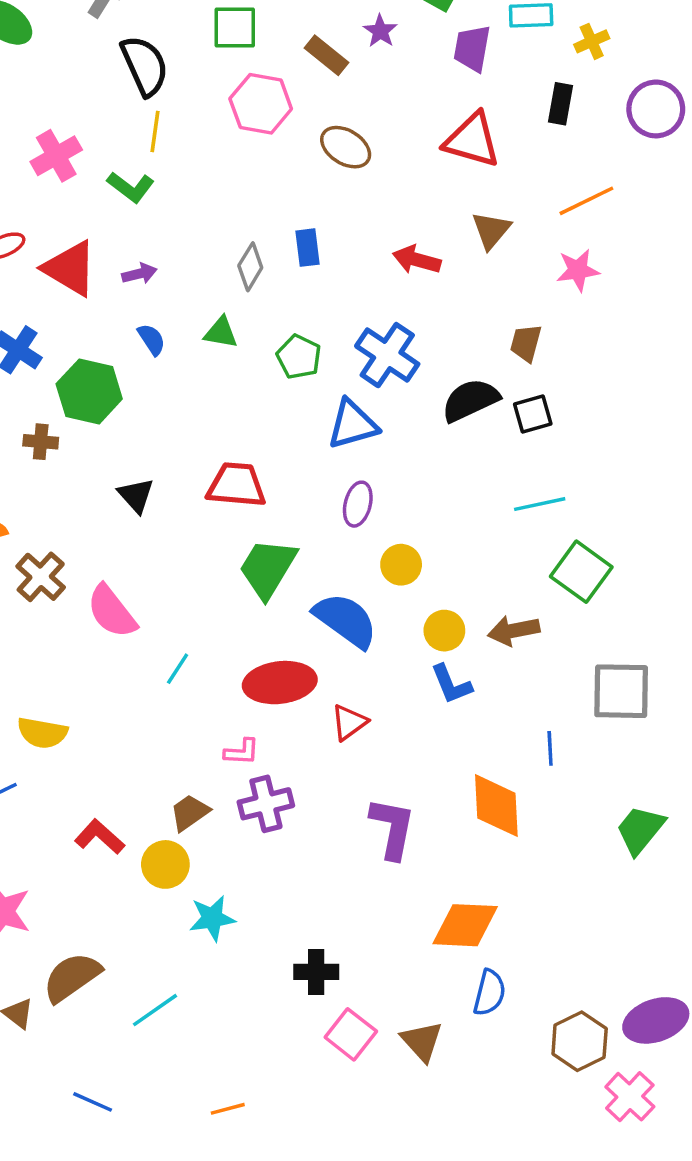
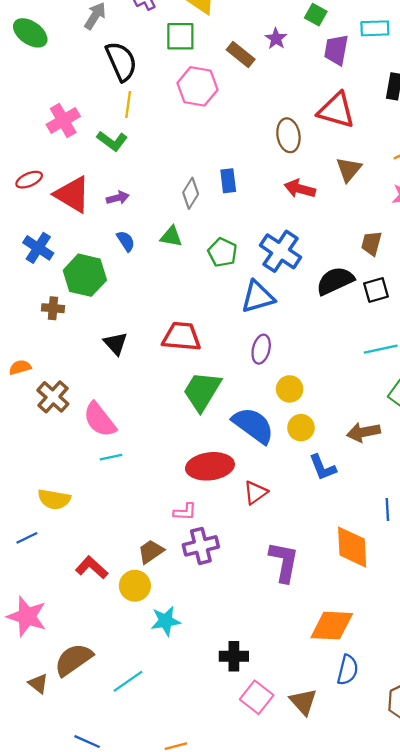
brown ellipse: (346, 147) -> (288, 135), moved, turned 48
yellow circle: (444, 631) -> (301, 428), moved
cyan line: (178, 669) -> (111, 457), moved, turned 45

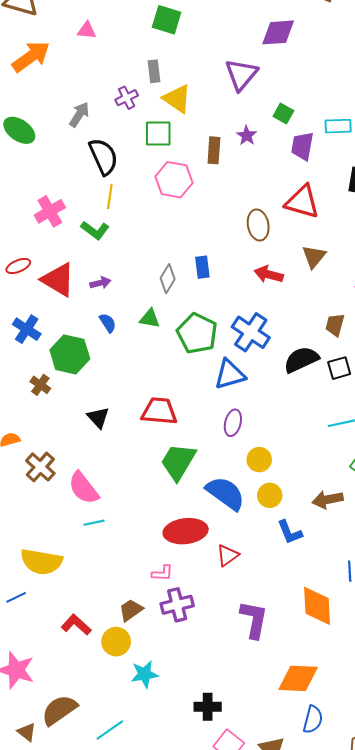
brown rectangle: (241, 55) -> (214, 150), turned 55
green pentagon: (222, 252) -> (197, 333), size x1.5
brown cross: (53, 308) -> (40, 385), turned 30
yellow semicircle: (54, 499) -> (41, 562), size x1.4

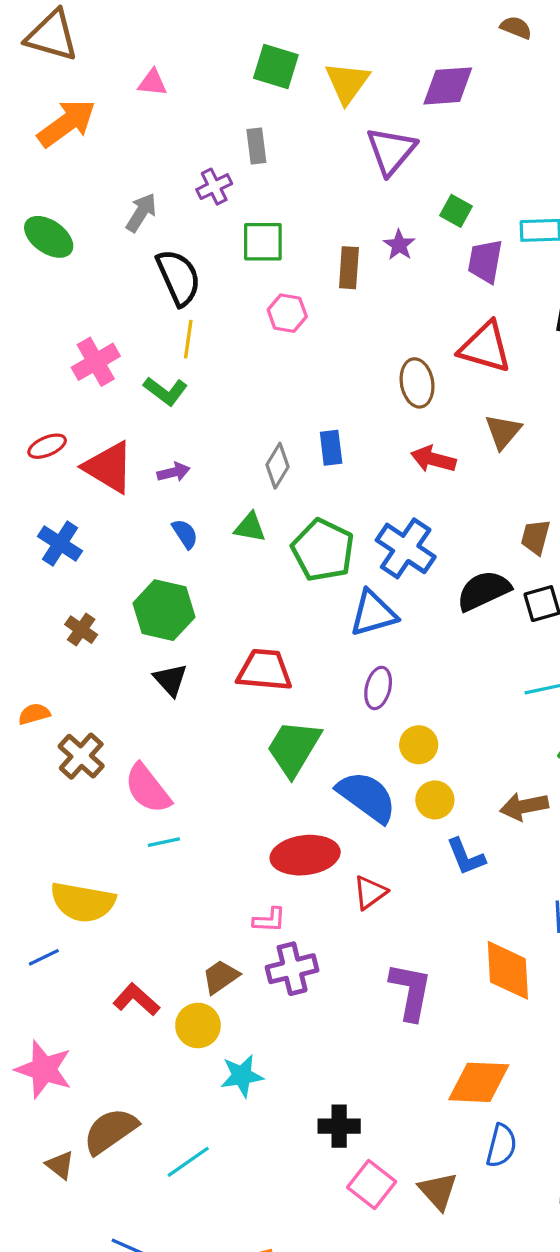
yellow triangle: (177, 99) -> (347, 83), moved, turned 32
pink hexagon: (174, 180) -> (287, 313), size x0.7
green hexagon: (70, 354) -> (164, 610), moved

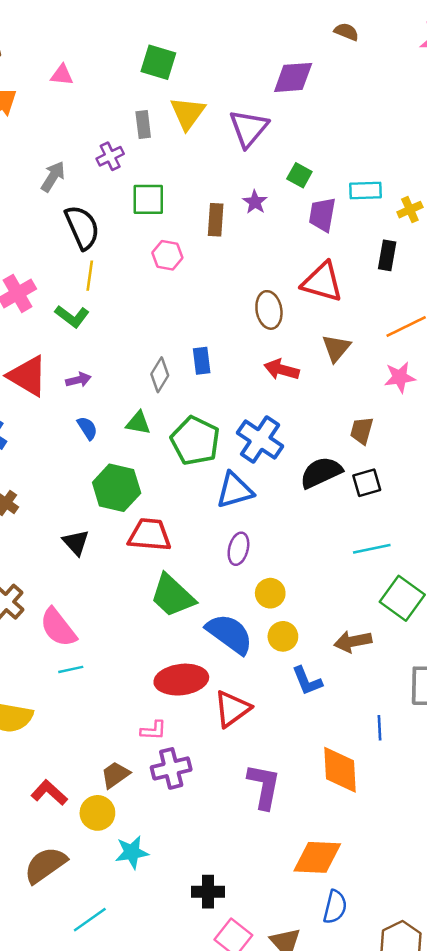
yellow triangle: (347, 83) -> (188, 113), moved
green hexagon: (164, 610) -> (117, 488), moved
green trapezoid: (294, 748) -> (172, 596), turned -78
red triangle: (370, 892) -> (232, 709), size x1.4
brown semicircle: (110, 1131) -> (45, 865), moved

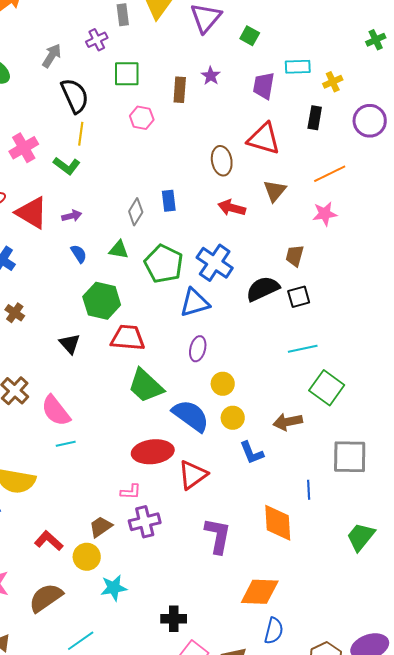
green square: (299, 175) -> (250, 36), moved

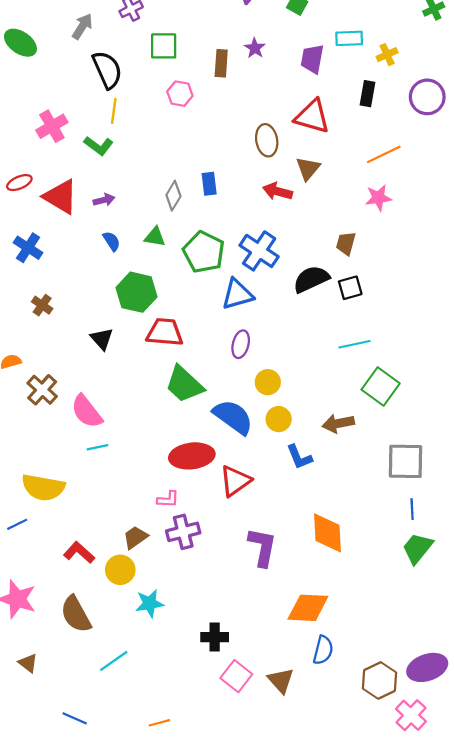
brown triangle: (275, 191) -> (308, 168), moved
blue line: (309, 490) -> (412, 509), moved
brown semicircle: (46, 598) -> (76, 614), turned -84

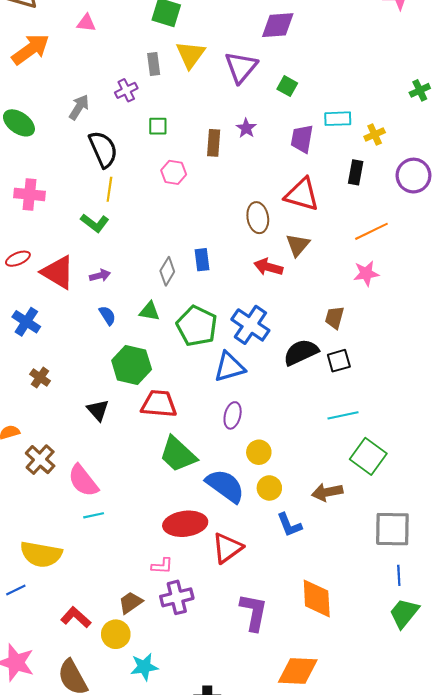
green square: (164, 46) -> (158, 126), size x0.7
pink cross: (52, 126) -> (30, 194), moved, turned 36

